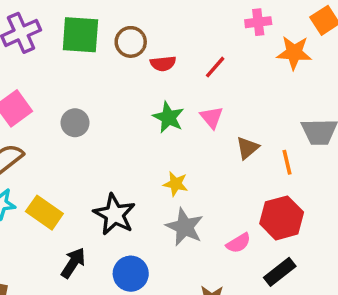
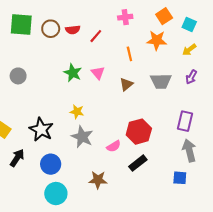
orange star: (294, 53) -> (157, 40), moved
red semicircle: (163, 63) -> (73, 30), moved
red line: (215, 67) -> (96, 36), moved
brown triangle: (247, 148) -> (126, 84), moved
orange line: (287, 162) -> (129, 54), moved

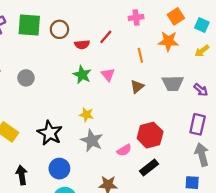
red semicircle: (73, 30) -> (82, 44), moved
purple arrow: (191, 77) -> (201, 90), moved, turned -80
black arrow: (17, 158) -> (22, 175), moved, turned -42

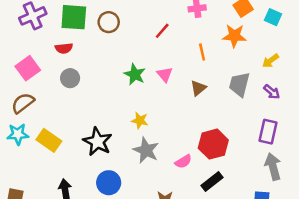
red semicircle: (82, 44) -> (64, 48), moved
yellow arrow: (202, 51) -> (270, 61), moved
gray trapezoid: (173, 83) -> (239, 84), turned 105

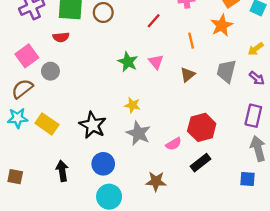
orange star: (234, 36) -> (222, 25), turned -30
gray circle: (70, 78) -> (50, 71), moved

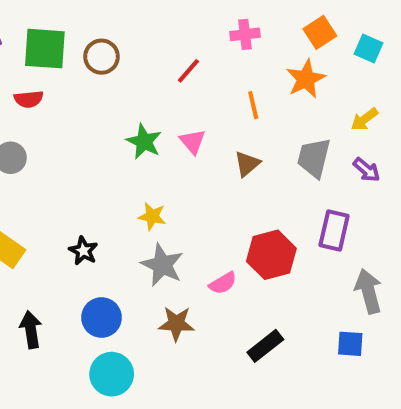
purple rectangle: (253, 116) -> (334, 231), moved
black star: (93, 125) -> (83, 251), size x0.6
black rectangle: (201, 163) -> (265, 346), moved
brown star: (156, 181) -> (176, 324), moved

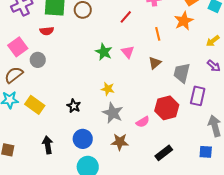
gray trapezoid: (314, 158) -> (182, 73), moved

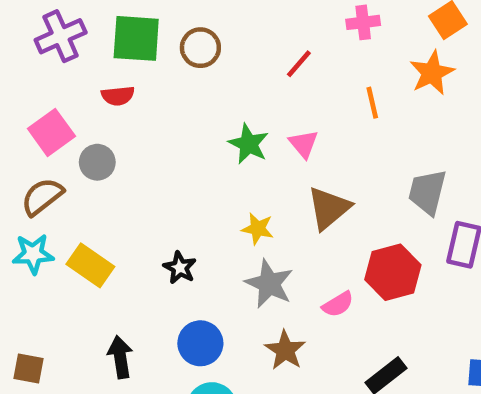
brown triangle: (155, 63) -> (329, 208), moved, size x1.5
brown star: (120, 142) -> (285, 350), turned 30

